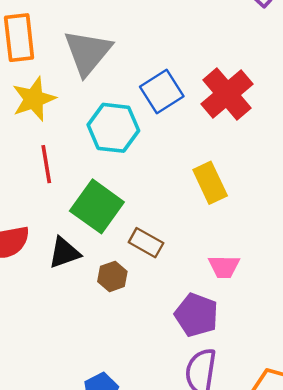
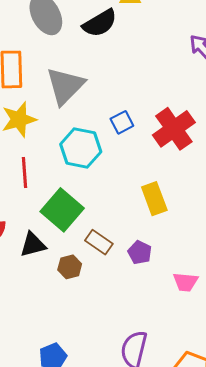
blue square: (162, 92) -> (122, 122), size x0.7
pink trapezoid: (224, 267) -> (186, 282), moved
purple pentagon: (196, 315) -> (140, 253), moved, size x0.7

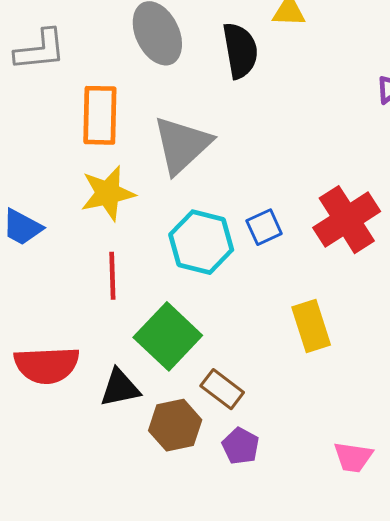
black semicircle: (100, 23) -> (240, 51), turned -72
blue square: (122, 122) -> (264, 227), moved
purple pentagon: (140, 253) -> (241, 446), moved
brown hexagon: (70, 267) -> (175, 425), size x1.4

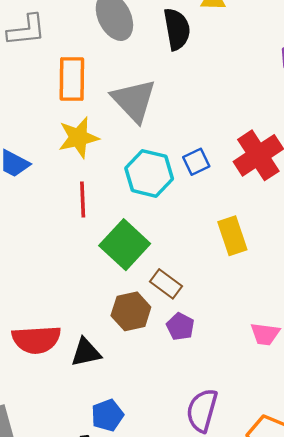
gray triangle: (182, 145) -> (134, 100), turned -30
red semicircle: (47, 365) -> (36, 340), moved
black triangle: (120, 388) -> (86, 352), moved

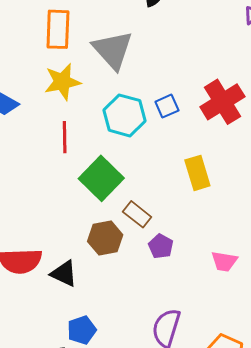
purple pentagon: (180, 327) -> (161, 246), moved
black triangle: (86, 352) -> (64, 274), turned 36

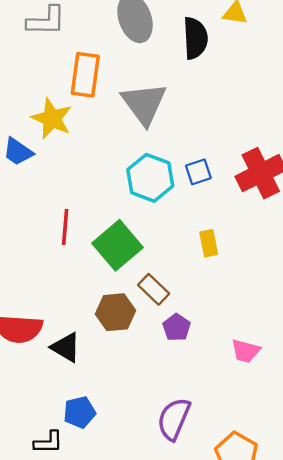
yellow star: (62, 82) -> (52, 119), moved, turned 30
red line: (65, 137) -> (65, 227), moved
yellow rectangle: (197, 173) -> (209, 243), moved, size x0.7

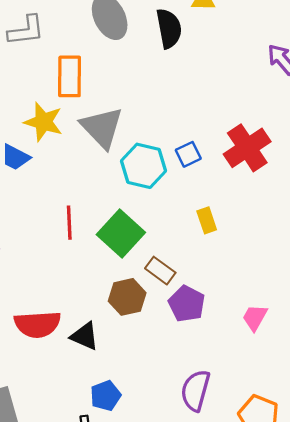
gray triangle: (144, 104) -> (102, 128), moved
purple pentagon: (177, 327) -> (187, 304), size x1.4
pink trapezoid: (246, 351) -> (255, 318), turned 112

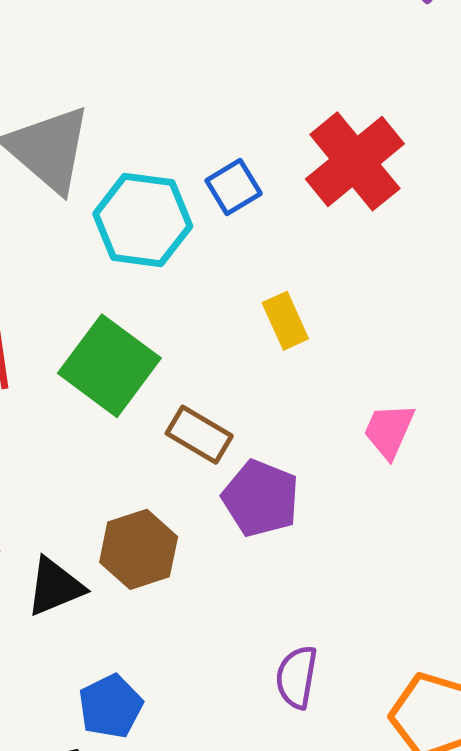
brown hexagon: (127, 297) -> (139, 549), moved
pink trapezoid: (255, 318) -> (389, 431), moved
black triangle: (85, 336) -> (55, 587), turned -40
purple semicircle: (195, 390) -> (297, 677), size x0.7

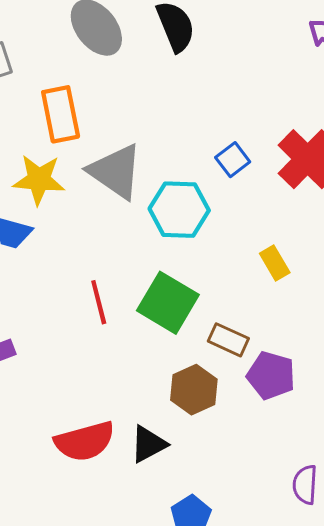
blue square: (234, 187) -> (233, 160), moved
brown hexagon: (139, 549) -> (194, 390), moved

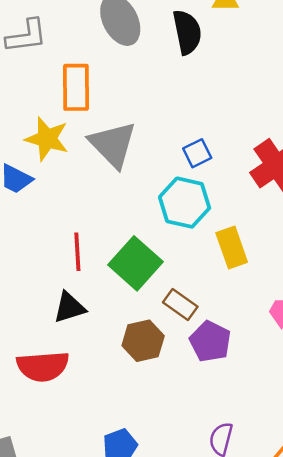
blue square: (233, 160) -> (197, 153), moved
cyan hexagon: (179, 210) -> (185, 203), moved
yellow rectangle: (275, 263) -> (232, 248), size x1.4
black triangle: (148, 444) -> (69, 307), moved

